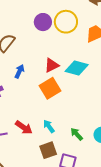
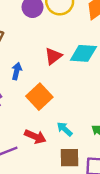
orange square: (50, 88) -> (39, 97), moved
brown square: (48, 150) -> (70, 158), turned 30

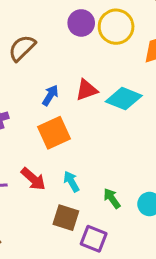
blue arrow: (17, 71) -> (50, 95), moved

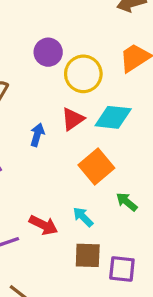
yellow circle: (116, 27) -> (83, 74), moved
orange square: (54, 133) -> (96, 167), moved
green arrow: (112, 198) -> (127, 202), moved

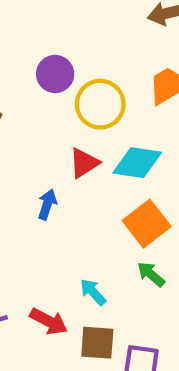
blue arrow: (37, 135) -> (47, 204), moved
orange square: (96, 167) -> (147, 224), moved
red arrow: (43, 225) -> (49, 321), moved

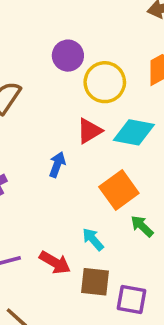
orange square: (147, 224) -> (119, 190), moved

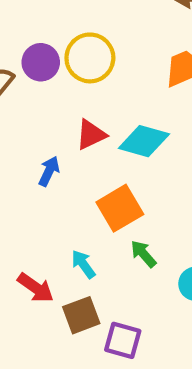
purple circle: (68, 56) -> (41, 62), moved
yellow circle: (105, 82) -> (90, 58), moved
brown square: (95, 282) -> (81, 315), turned -32

